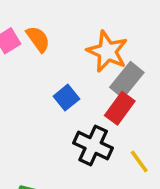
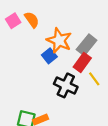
orange star: (107, 51) -> (59, 40), moved
yellow line: (139, 161) -> (94, 79), moved

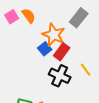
gray rectangle: (87, 45) -> (79, 18), moved
red rectangle: (82, 62) -> (62, 52), moved

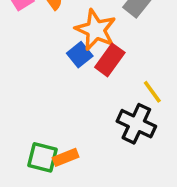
black cross: (60, 76) -> (136, 124), moved

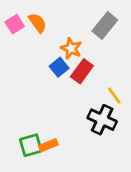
orange star: (96, 30) -> (71, 48), size x0.7
green square: (43, 157) -> (31, 145), turned -30

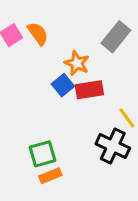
red rectangle: (82, 71) -> (89, 90), turned 45
green square: (31, 145) -> (43, 154), moved

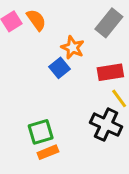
red rectangle: (89, 90) -> (110, 72), moved

